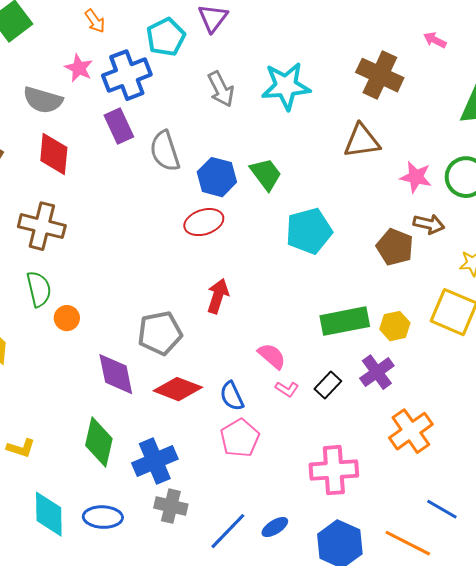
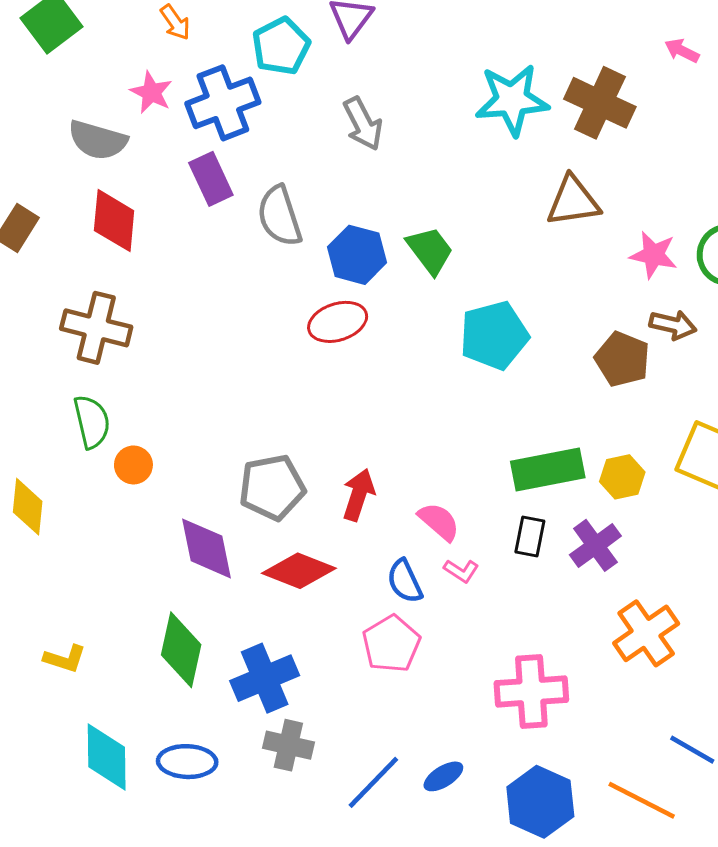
cyan star: (286, 86) -> (512, 100), moved
red arrow: (218, 296) -> (358, 495), moved
black rectangle: (328, 385) -> (530, 537), moved, turned -32
blue semicircle: (232, 396) -> (405, 581), moved

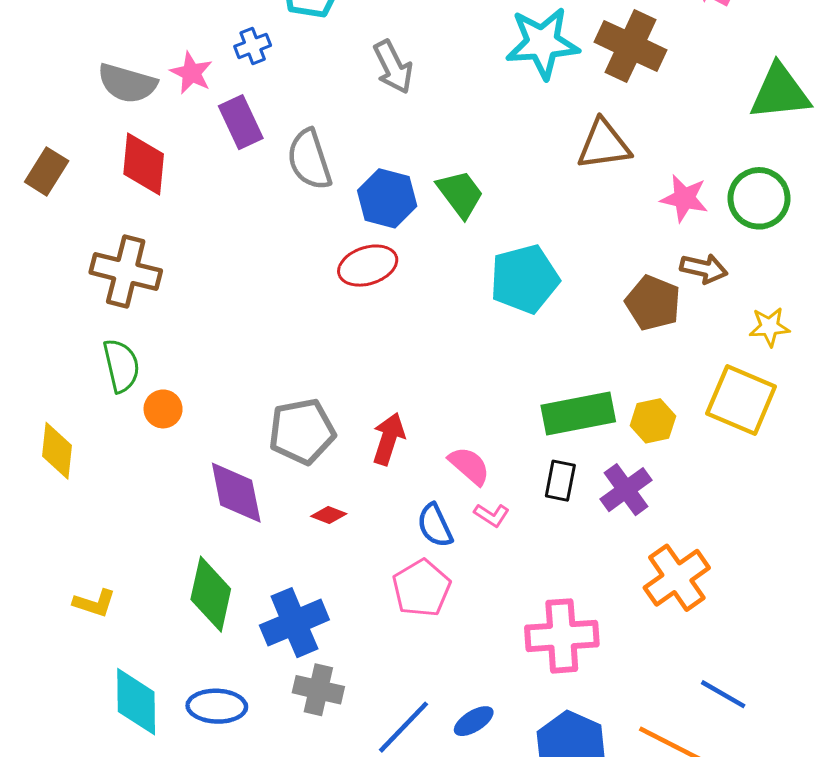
pink star: (151, 92) -> (191, 73), moved
blue cross: (223, 103) -> (253, 46), size x0.5
red diamond: (299, 571) -> (329, 515), size x0.5

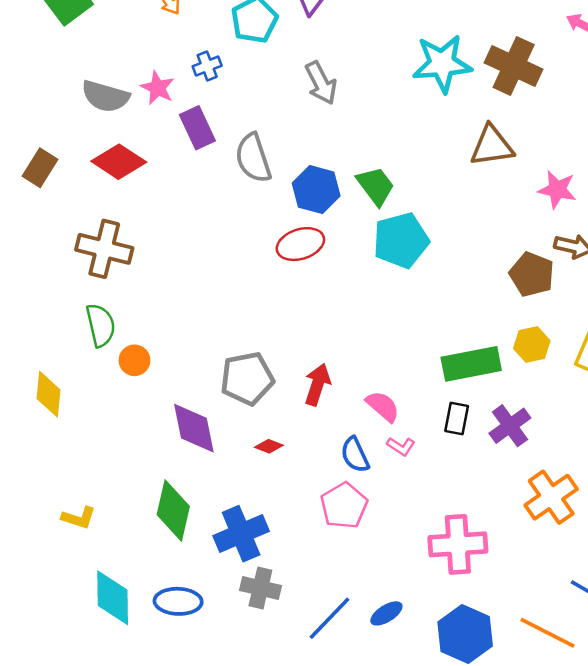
red diamond: (144, 164) -> (119, 162), turned -62
cyan pentagon: (524, 279) -> (401, 240), moved
yellow hexagon: (653, 421) -> (532, 345), moved

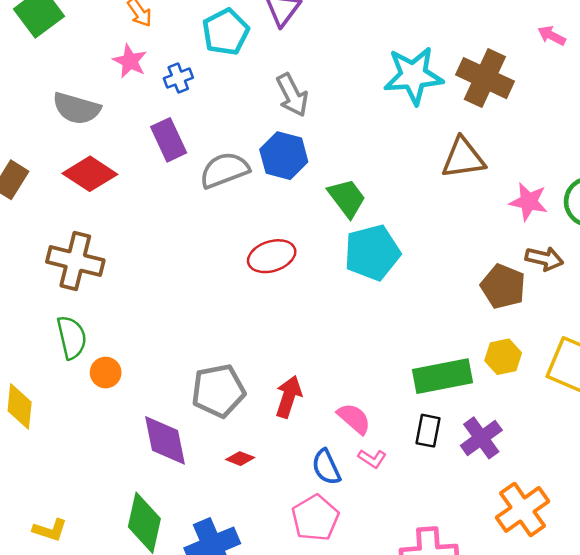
pink star: (157, 88) -> (130, 61), moved
gray semicircle: (253, 158) -> (224, 170), turned 87
blue hexagon: (316, 190) -> (284, 156), moved

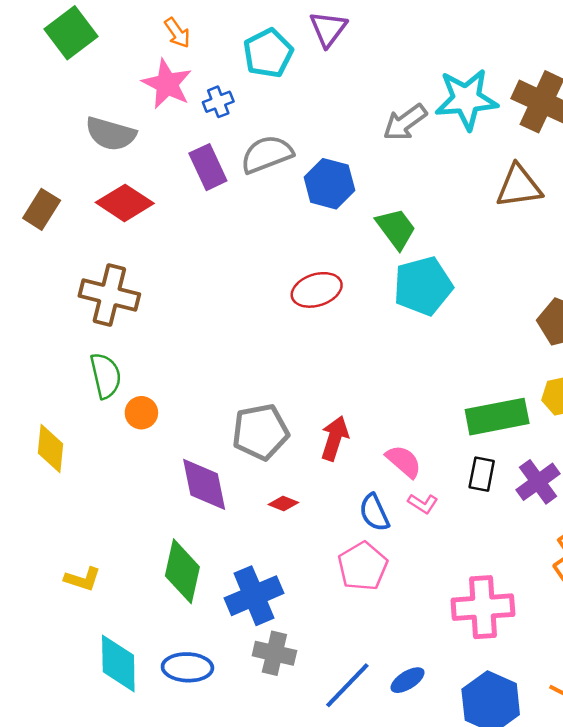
pink star: (130, 61) -> (167, 84), size x1.4
gray arrow: (292, 95) -> (405, 122), moved, turned 81
gray semicircle: (224, 170) -> (267, 154), moved

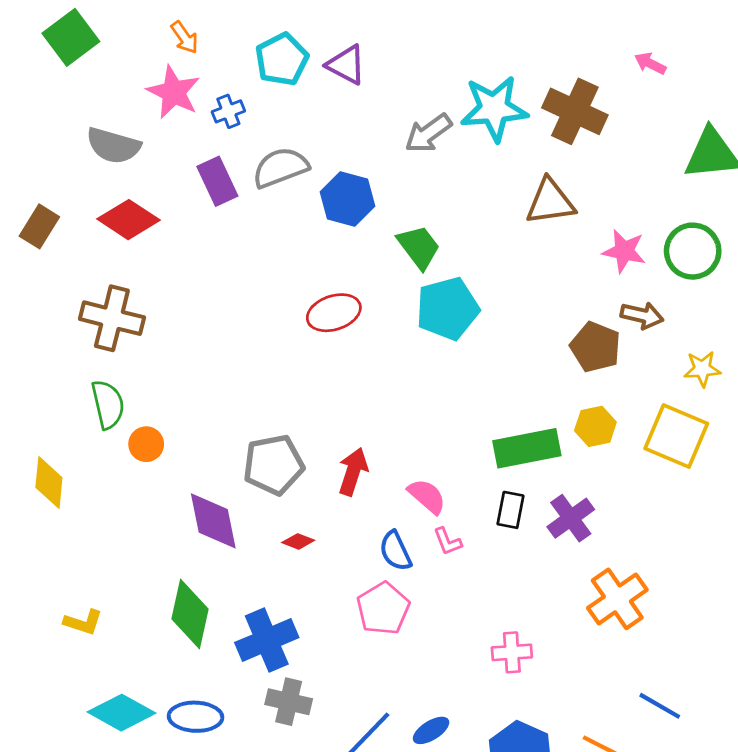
purple triangle: (328, 29) -> (346, 65), moved, turned -39
pink L-shape: (423, 504) -> (448, 541), turned 36
pink cross: (483, 607) -> (512, 652), size x0.6
cyan diamond: (118, 663) -> (122, 713), turned -60

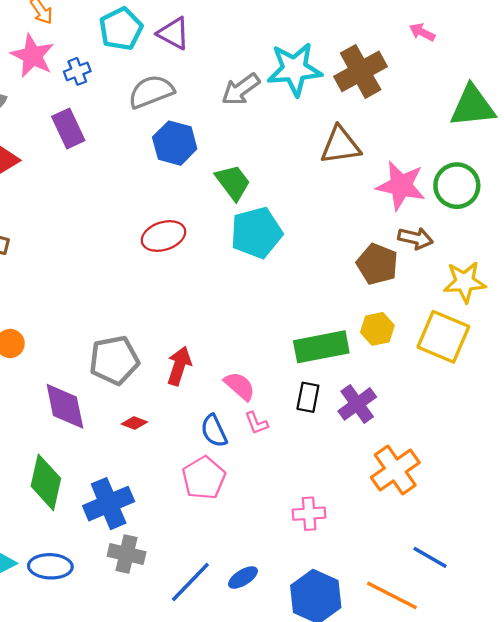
brown cross: (575, 111) -> (361, 71), turned 36
gray semicircle: (280, 168) -> (151, 92), moved
pink star: (624, 251) -> (401, 186), size x1.4
yellow star: (702, 369) -> (465, 282), size x1.4

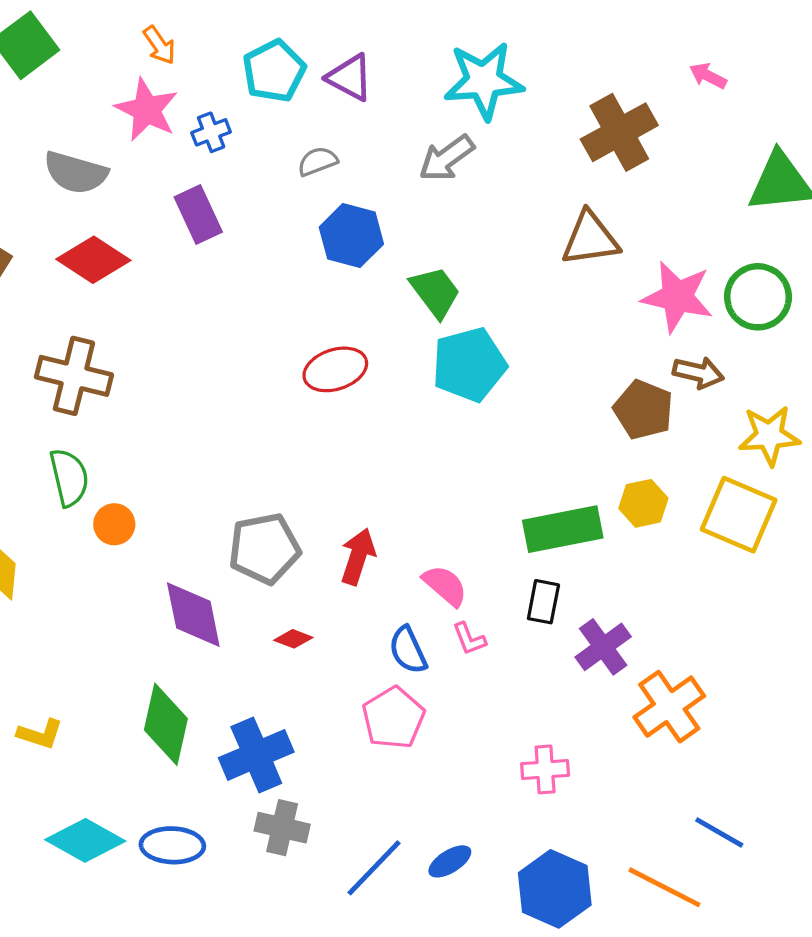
cyan star: (294, 69) -> (484, 81), moved
gray semicircle: (151, 92) -> (318, 161), size x0.6
purple cross: (357, 404) -> (603, 647), moved

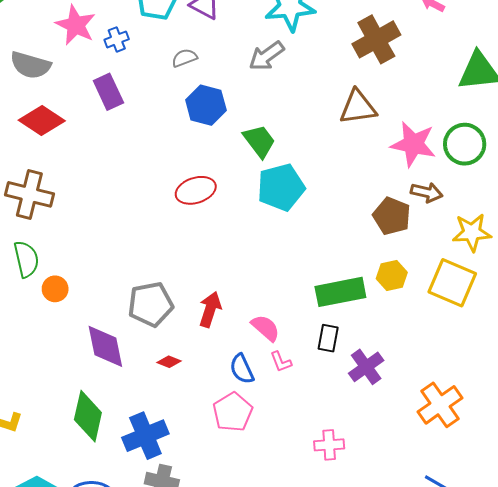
orange cross: (669, 707) -> (440, 405), moved

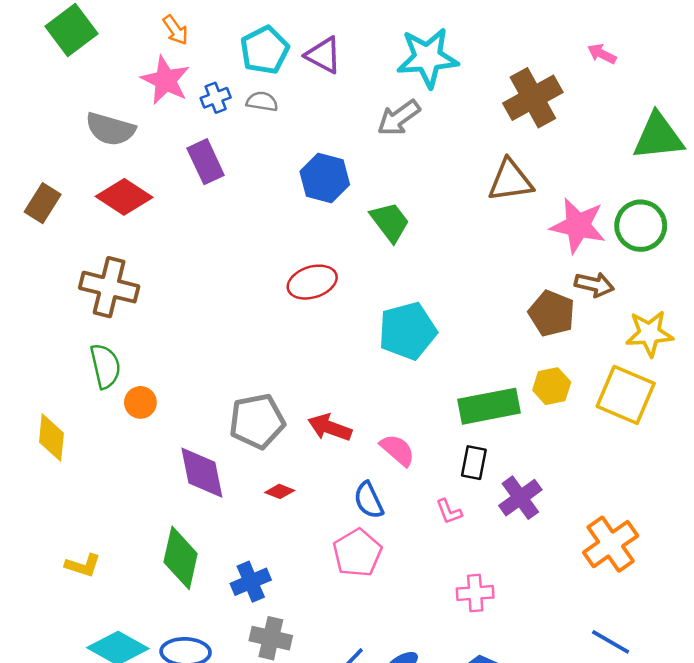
gray semicircle: (184, 58) -> (262, 102), moved, turned 30
cyan pentagon: (281, 187) -> (407, 331), moved
red arrow: (210, 309) -> (330, 428), turned -88
pink L-shape: (281, 362) -> (449, 512), moved
blue cross: (145, 436) -> (251, 582), size x0.7

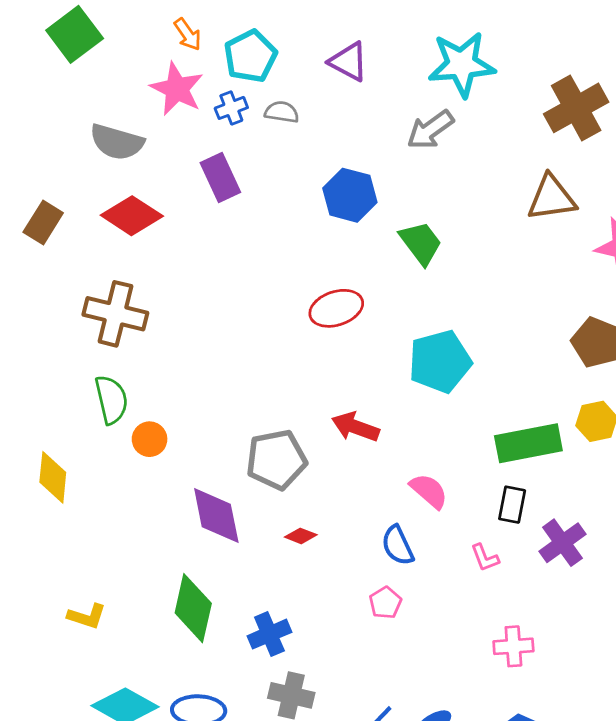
cyan pentagon: (265, 50) -> (250, 56), moved
red arrow: (330, 428) -> (355, 427), moved
pink pentagon: (357, 553) -> (385, 603), size x0.6

